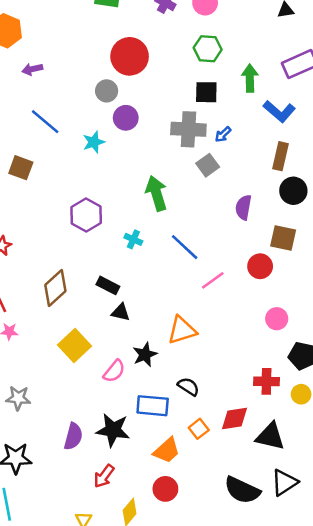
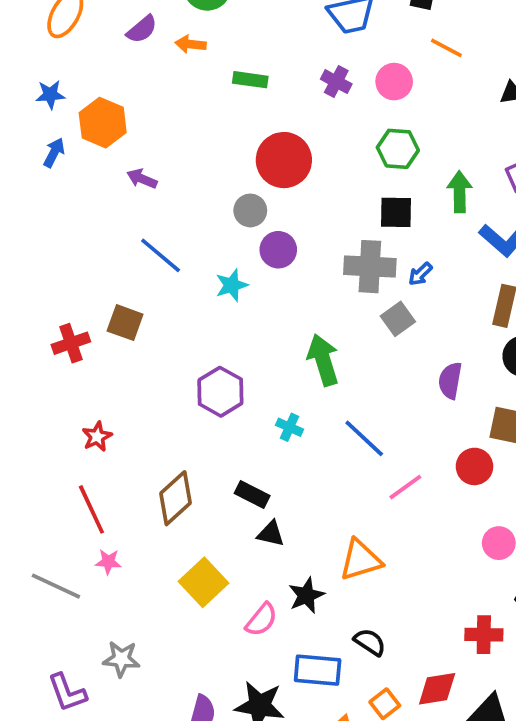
purple arrow: (32, 69) -> (142, 179), turned 36

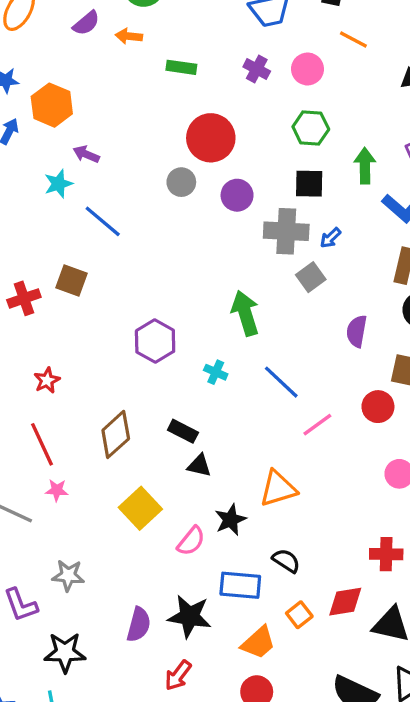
purple circle: (278, 250) -> (237, 195), moved
cyan star: (232, 285) -> (58, 184), moved

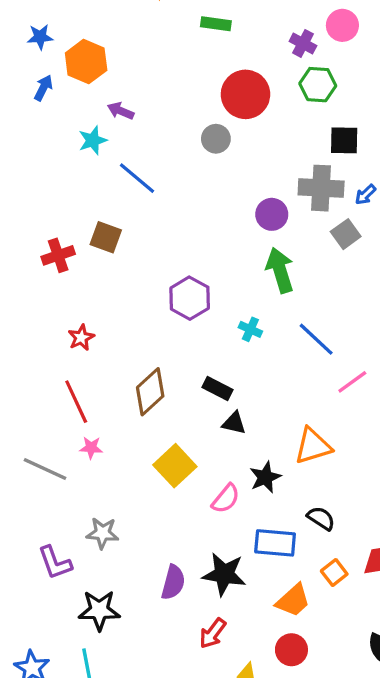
purple cross: (257, 69) -> (303, 43), moved
green hexagon: (311, 128) -> (318, 85), moved
purple circle: (237, 195) -> (272, 214), moved

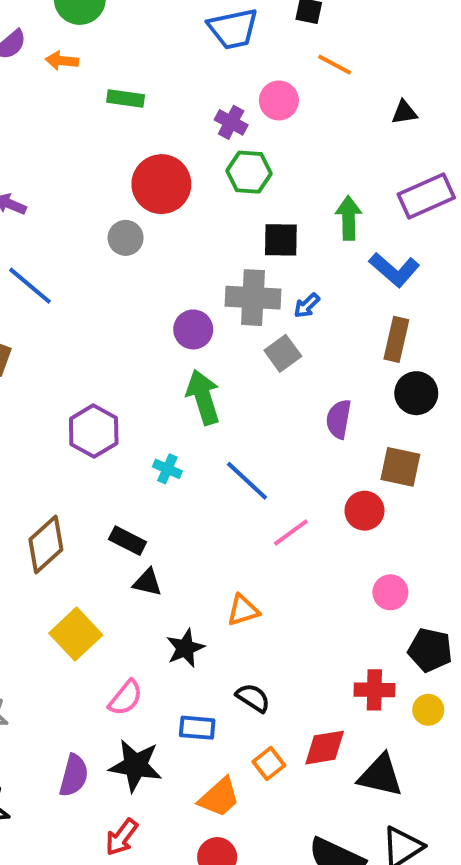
orange triangle: (313, 446) -> (243, 610), size x0.7
pink semicircle: (226, 499) -> (126, 698), moved
blue rectangle: (275, 543) -> (197, 728), size x0.7

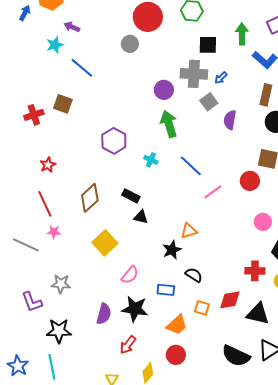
purple semicircle: (339, 419) -> (230, 120), moved
black star: (185, 648) -> (172, 250), moved
orange square: (269, 764) -> (202, 308), turned -35

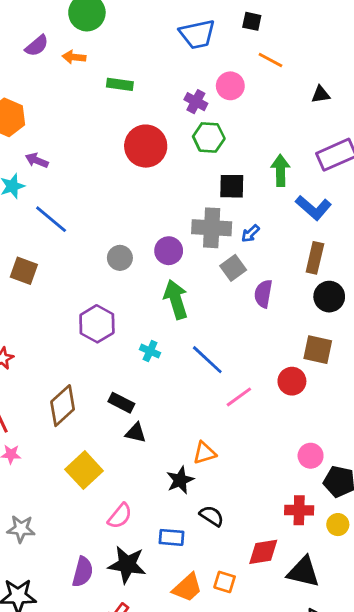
gray circle: (130, 44) -> (120, 258), moved
pink circle: (263, 222) -> (311, 456), moved
orange square: (202, 308) -> (225, 582), moved

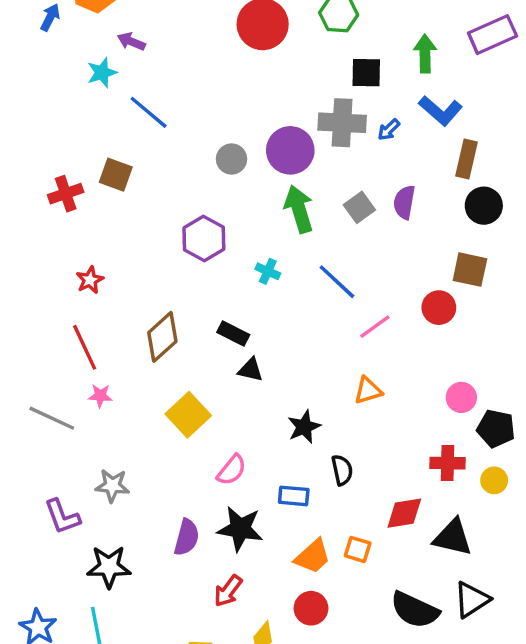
blue L-shape: (313, 208) -> (441, 111), moved
purple circle: (169, 251) -> (290, 150), size x1.4
gray square: (233, 268) -> (359, 207), moved
orange triangle: (204, 453) -> (368, 391), moved
black semicircle: (212, 516) -> (342, 470), turned 45

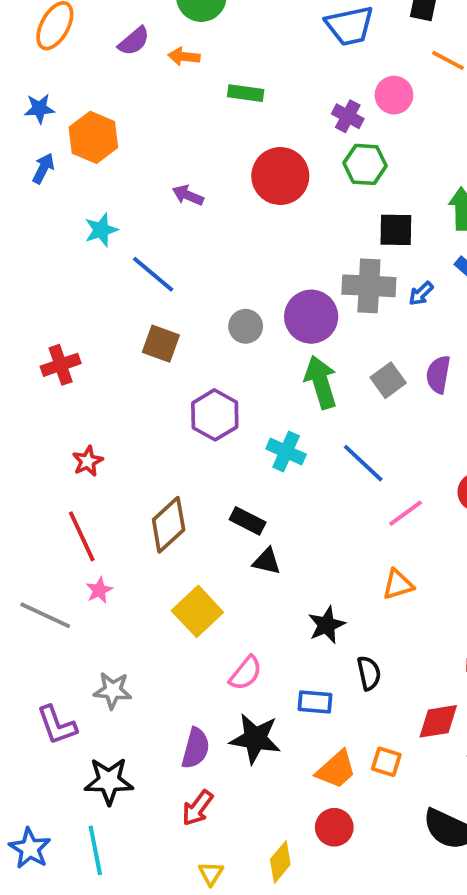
purple arrow: (131, 42) -> (188, 195), moved
brown square: (116, 175) -> (161, 344), moved
cyan cross: (268, 271) -> (286, 452), size x1.4
pink star: (100, 396) -> (99, 590), turned -30
red arrow: (228, 591) -> (197, 808), moved

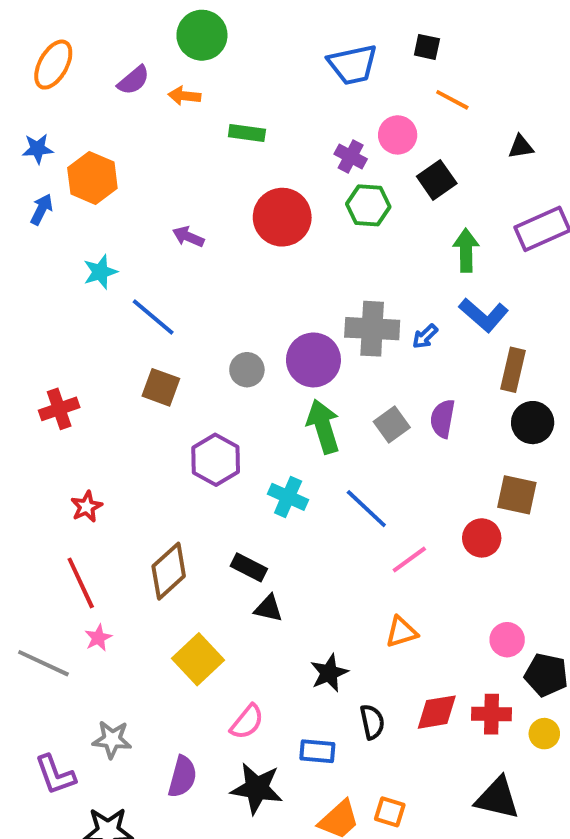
black square: (396, 230) -> (437, 180), moved, turned -36
red diamond: (438, 721) -> (437, 712), moved
purple semicircle: (196, 748) -> (182, 777), moved

